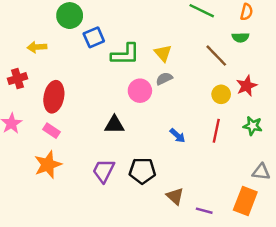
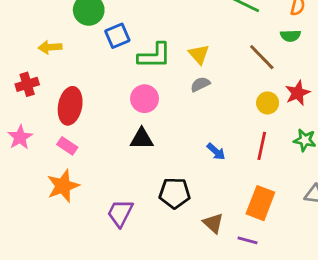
pink circle: (140, 91) -> (145, 99), moved
purple trapezoid: (104, 171) -> (120, 213), moved
orange rectangle: (245, 201) -> (260, 203), moved

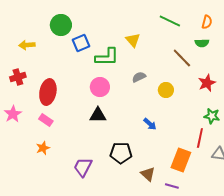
yellow arrow: (50, 47) -> (27, 45), moved
yellow triangle: (199, 54) -> (133, 40), moved
yellow circle: (268, 103) -> (166, 90), moved
red line: (262, 146) -> (200, 138), moved
orange star: (63, 186) -> (43, 148), size x0.6

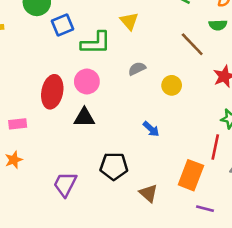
red ellipse: (48, 92) -> (52, 92), moved
pink rectangle: (46, 120) -> (18, 124), turned -40
purple line: (172, 186) -> (205, 209), moved

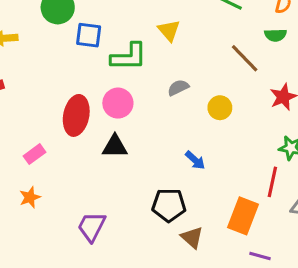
blue square: (63, 25) -> (89, 35), turned 30
pink rectangle: (18, 124) -> (34, 154), turned -30
black pentagon: (114, 166) -> (169, 205), moved

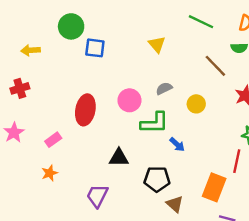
green L-shape: (129, 57) -> (155, 123), moved
pink circle: (118, 103) -> (129, 100), moved
black triangle: (115, 146) -> (119, 158), moved

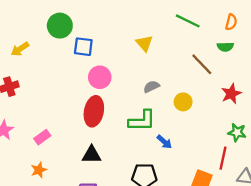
yellow arrow: (31, 50) -> (20, 49), turned -30
pink circle: (129, 100) -> (100, 77), moved
red ellipse: (85, 110) -> (94, 111), moved
black triangle: (119, 158) -> (92, 155), moved

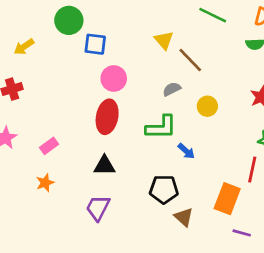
brown line: (202, 64) -> (190, 60), moved

